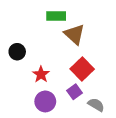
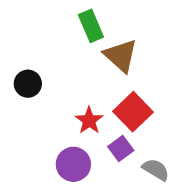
green rectangle: (56, 16) -> (91, 26), turned 66
red star: (41, 74) -> (89, 120), moved

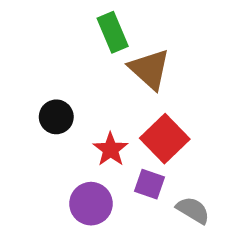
black circle: (28, 84) -> (56, 117), moved
purple square: (121, 149) -> (150, 184), turned -35

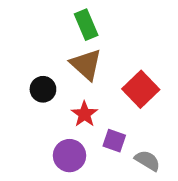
brown triangle: (150, 69) -> (86, 64), moved
red square: (165, 139) -> (141, 89), moved

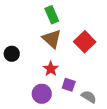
black circle: (43, 89) -> (12, 54), moved
red square: (141, 89) -> (85, 42), moved

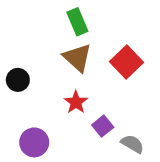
purple square: (69, 85) -> (103, 126), turned 32
purple circle: (42, 94) -> (34, 142), moved

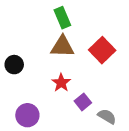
brown triangle: (77, 58) -> (62, 47), turned -40

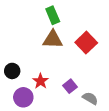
black circle: (14, 65) -> (12, 71), moved
red star: (61, 83) -> (41, 81), moved

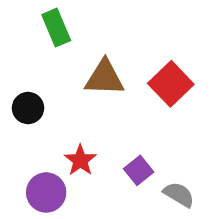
green rectangle: (53, 15) -> (56, 28), moved
black circle: (12, 71) -> (28, 108), moved

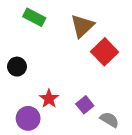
green rectangle: (56, 28) -> (34, 17), turned -40
brown triangle: (104, 78) -> (82, 26), moved, turned -45

